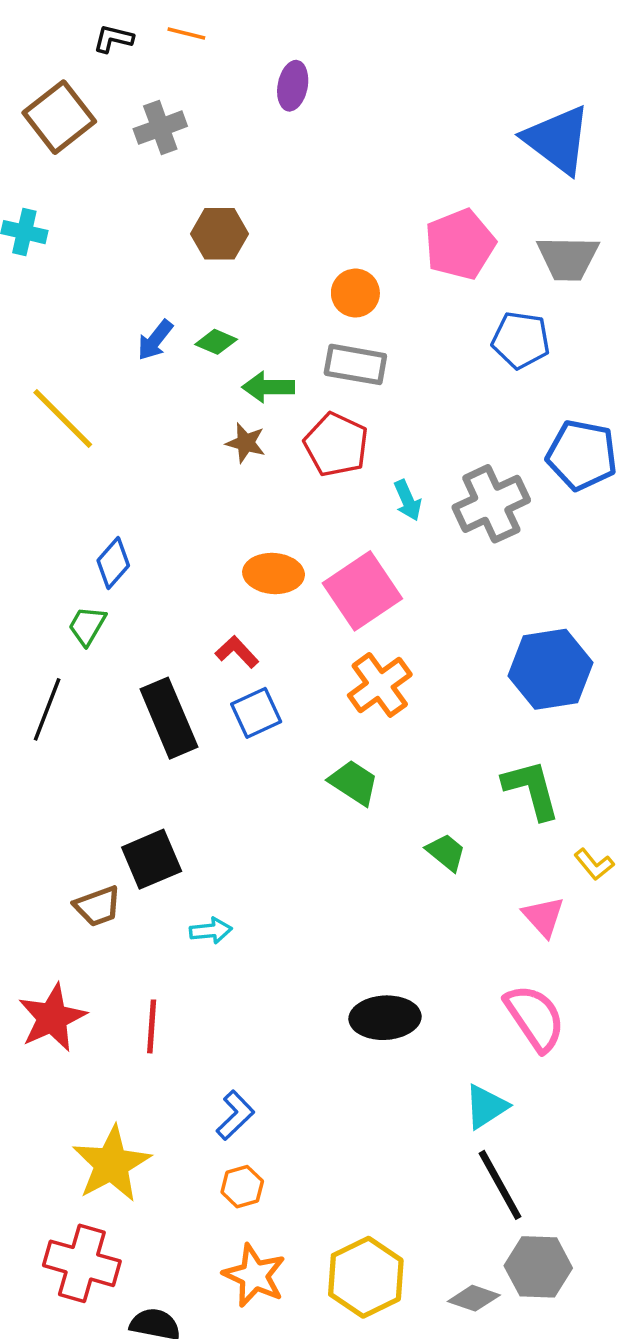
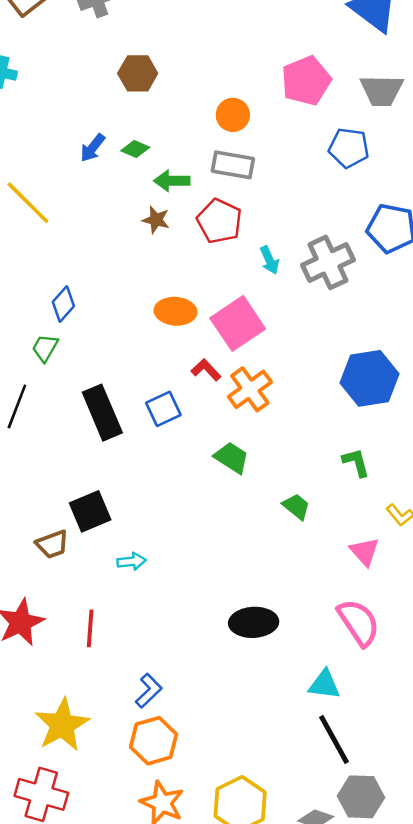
red L-shape: (237, 652) -> (206, 370), moved
green L-shape: (531, 789) -> (356, 463), size x0.7
cyan triangle: (486, 1107) -> (324, 685), turned 40
orange hexagon: (242, 1187) -> (154, 741), size x1.6

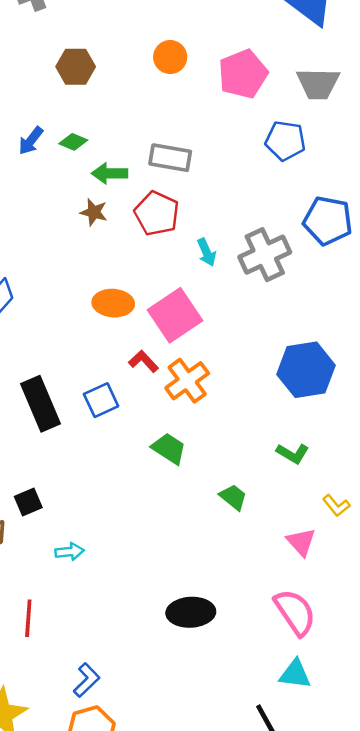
orange circle: (233, 115) -> (170, 57), moved
green L-shape: (356, 463) -> (293, 453), turned 136
black square: (90, 511) -> (28, 502), size x0.7
cyan triangle: (324, 685) -> (295, 674), moved

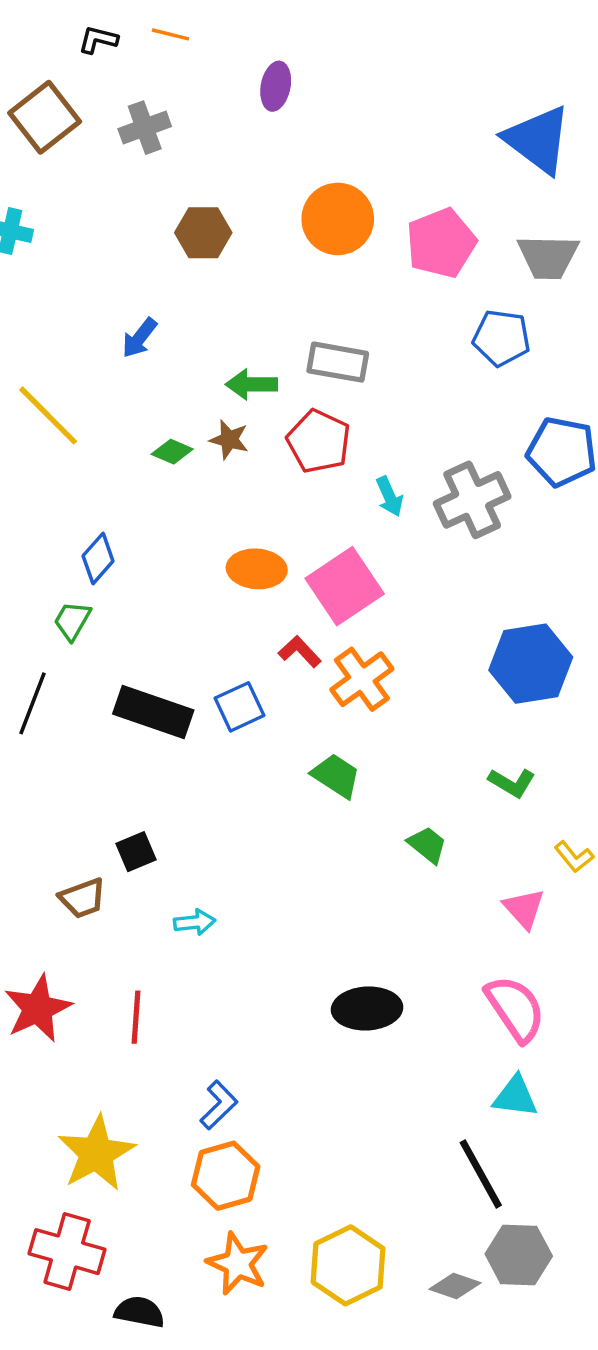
orange circle: (170, 57) -> (338, 219), size x1.5
green diamond: (73, 142) -> (172, 452), moved
black rectangle: (40, 404) -> (153, 712), turned -48

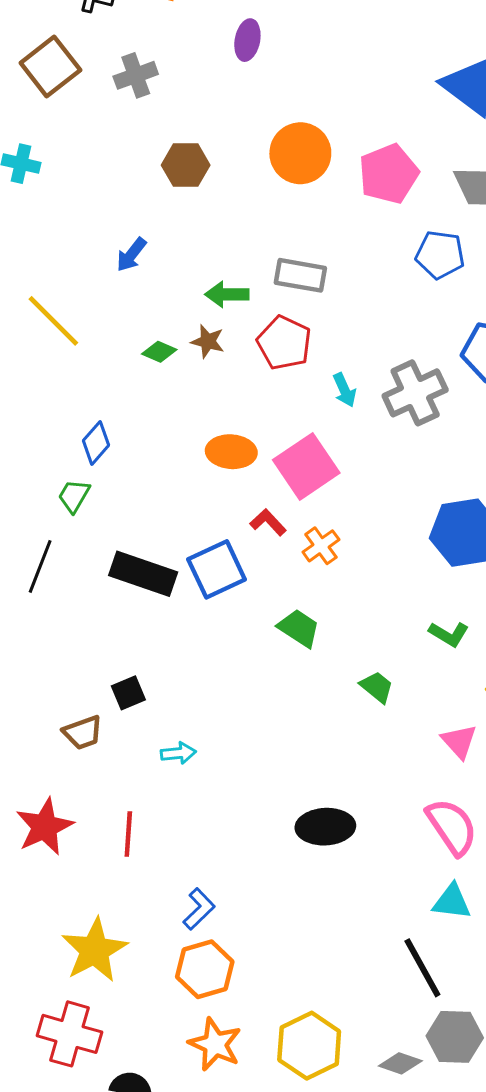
orange cross: (362, 679) -> (321, 546), size x0.7
blue square: (239, 707) -> (217, 569), size x1.4

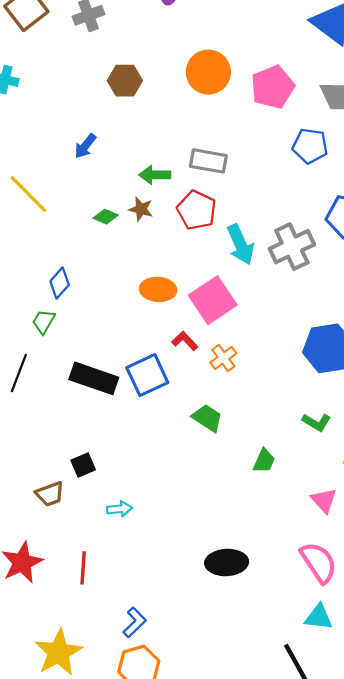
cyan arrow: (344, 390) -> (241, 244), size x1.6
green trapezoid: (377, 687) -> (264, 461), turned 75

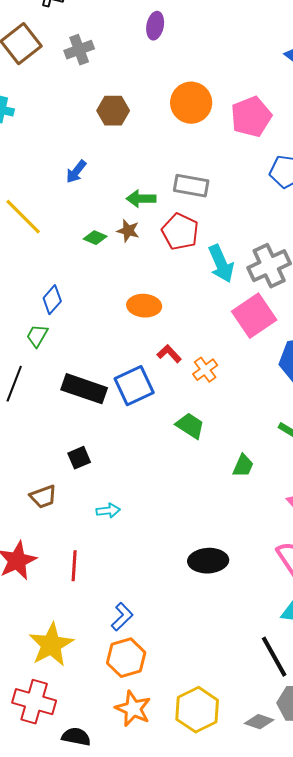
pink square: (213, 300) -> (254, 316), moved
black square: (83, 465) -> (79, 458), moved

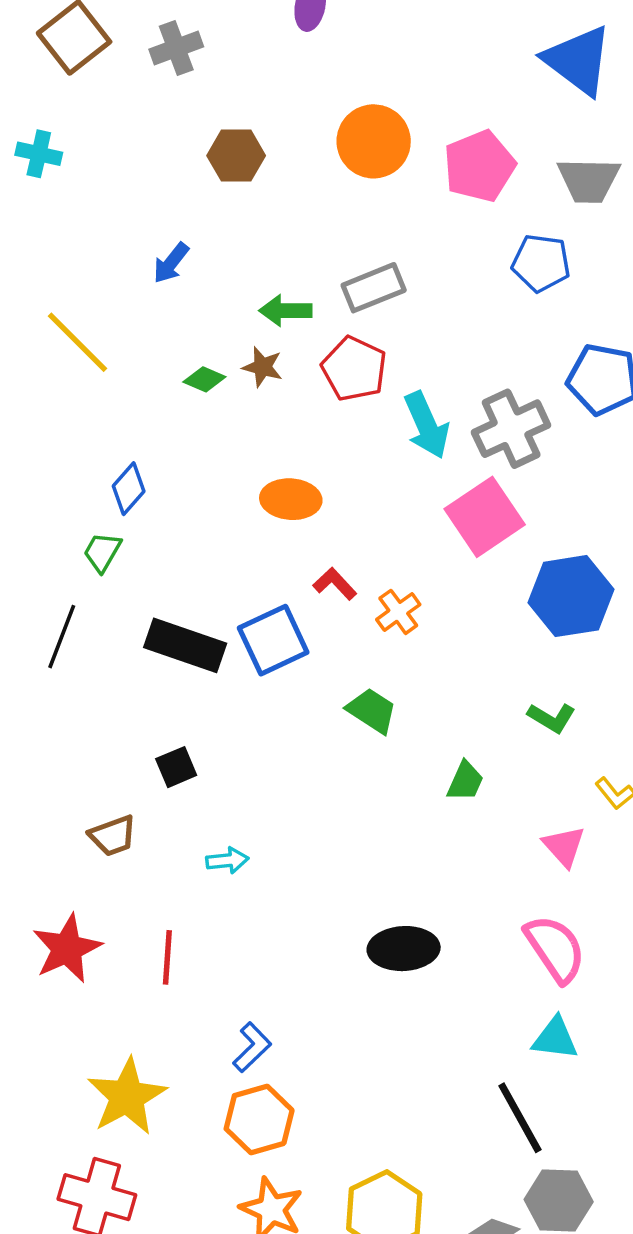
gray rectangle: (191, 186) -> (374, 288), turned -32

